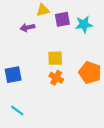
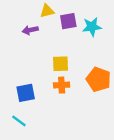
blue square: (13, 75) -> (26, 93), moved
orange cross: (56, 78) -> (62, 85), turned -32

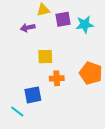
yellow square: (60, 64) -> (45, 57), moved
blue square: (26, 93) -> (33, 95), moved

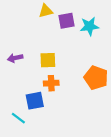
purple arrow: (28, 28) -> (15, 58), moved
orange cross: (57, 78) -> (51, 83), moved

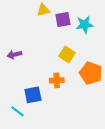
yellow square: (48, 60) -> (67, 55), moved, turned 35
orange cross: (51, 83) -> (57, 80), moved

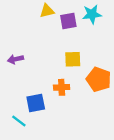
cyan star: (85, 25) -> (92, 14), moved
yellow square: (67, 55) -> (73, 59), turned -35

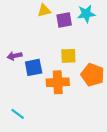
orange cross: (62, 87) -> (58, 82), size x1.5
blue square: (36, 103) -> (34, 67), moved

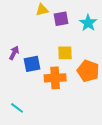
cyan star: (86, 14) -> (88, 23), moved, turned -30
purple arrow: (15, 56) -> (14, 53), turned 128

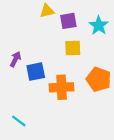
yellow square: (65, 53) -> (73, 48), moved

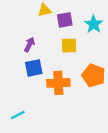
purple arrow: (15, 59) -> (29, 44), moved
cyan line: (19, 121) -> (18, 115), turned -64

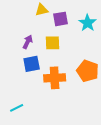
yellow square: (69, 46) -> (53, 43), moved

